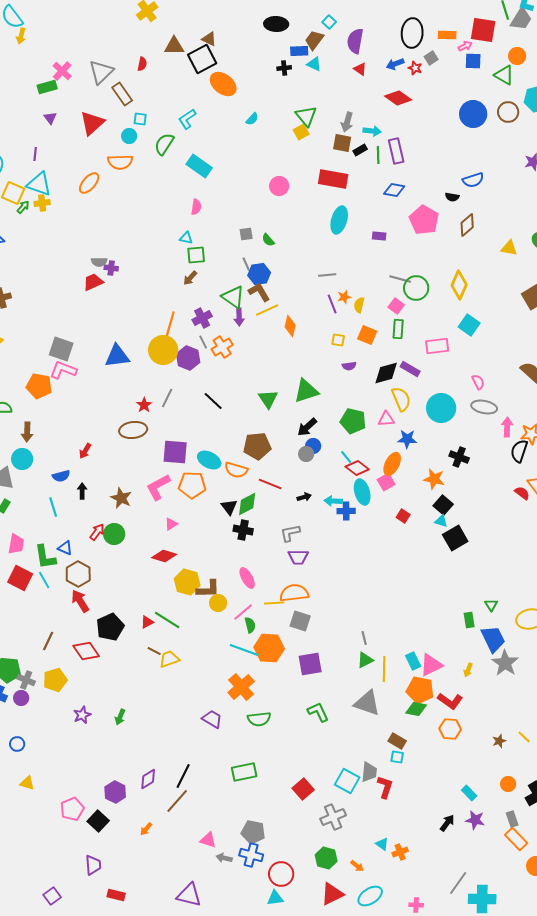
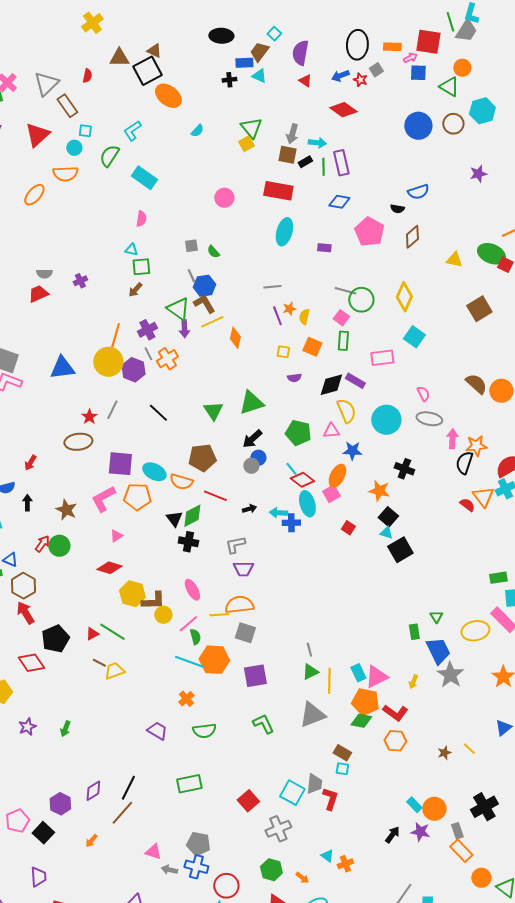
purple cross: (111, 268) -> (80, 281), moved, turned -32
orange cross: (241, 687) -> (186, 699), size x0.6
gray triangle: (367, 703) -> (312, 715), turned -40
orange circle: (508, 784) -> (434, 809), moved, size x1.5

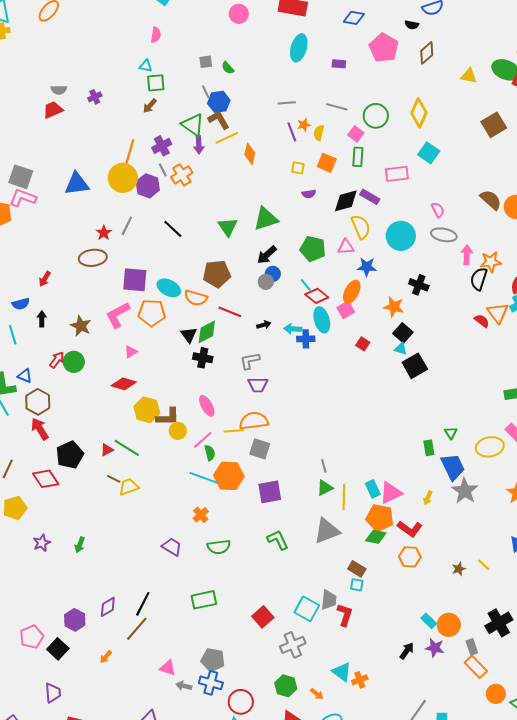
gray line: (345, 291) -> (337, 107), moved
cyan triangle: (327, 856) -> (342, 672), size x1.5

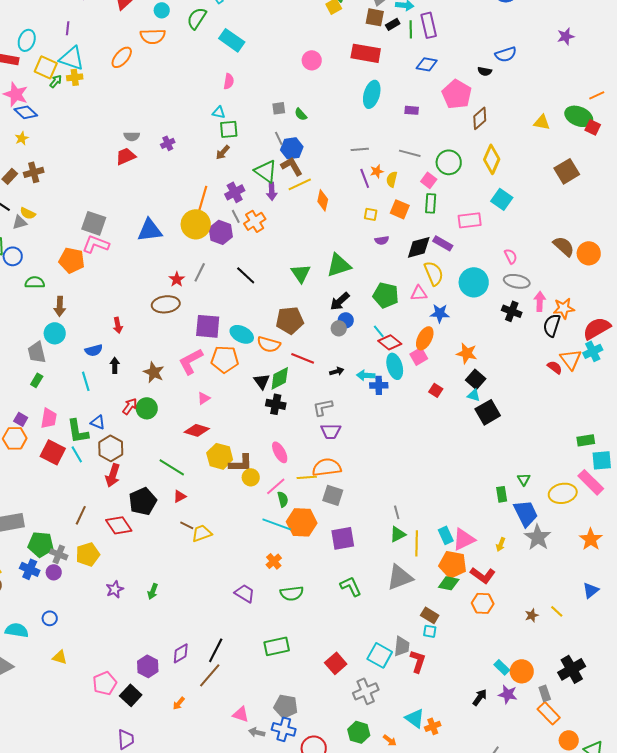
brown diamond: (427, 53) -> (480, 118), moved
red arrow: (45, 279) -> (118, 325), turned -42
black cross: (419, 285) -> (512, 311), moved
red arrow: (40, 429) -> (113, 475), turned -130
green line: (127, 448) -> (172, 467), moved

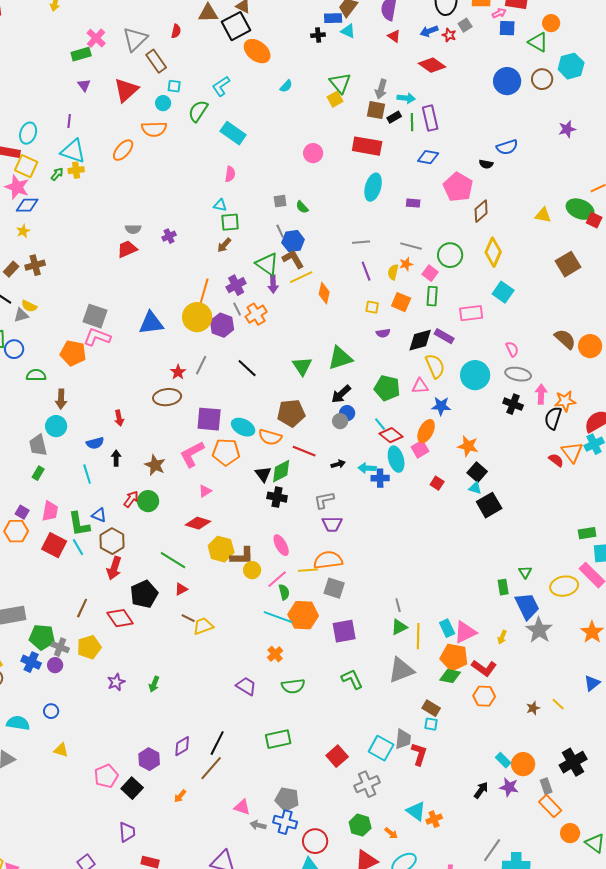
yellow square: (46, 67) -> (26, 166), moved
blue diamond: (26, 112) -> (27, 205), turned -45
orange star: (377, 171) -> (406, 264), moved

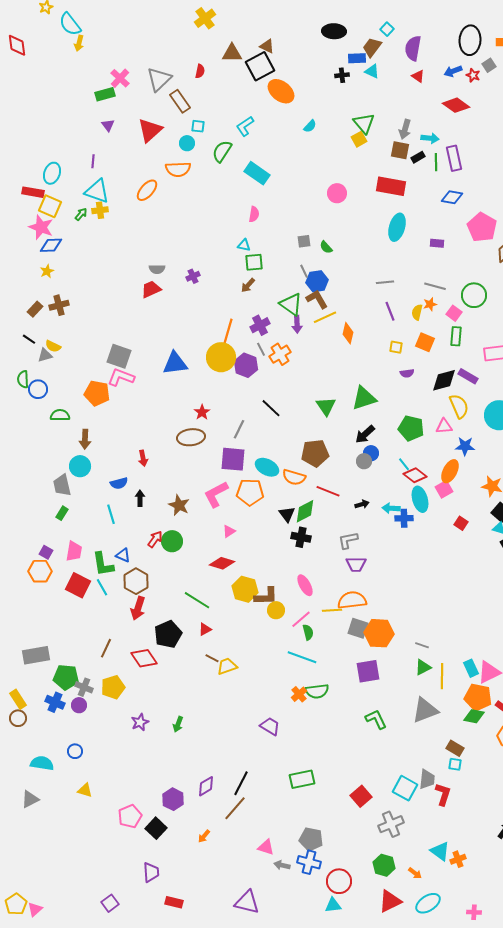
gray line: (201, 365) -> (239, 429), moved
gray line: (398, 605) -> (422, 645), turned -56
orange hexagon: (303, 615) -> (379, 633), moved
green semicircle: (293, 686) -> (317, 691), moved

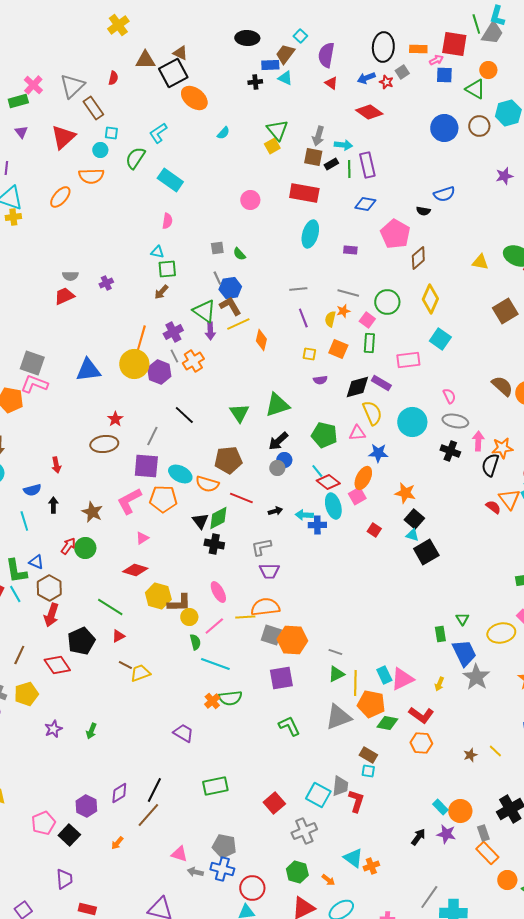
green semicircle: (308, 632) -> (195, 642), moved
orange pentagon: (478, 697) -> (371, 704), moved

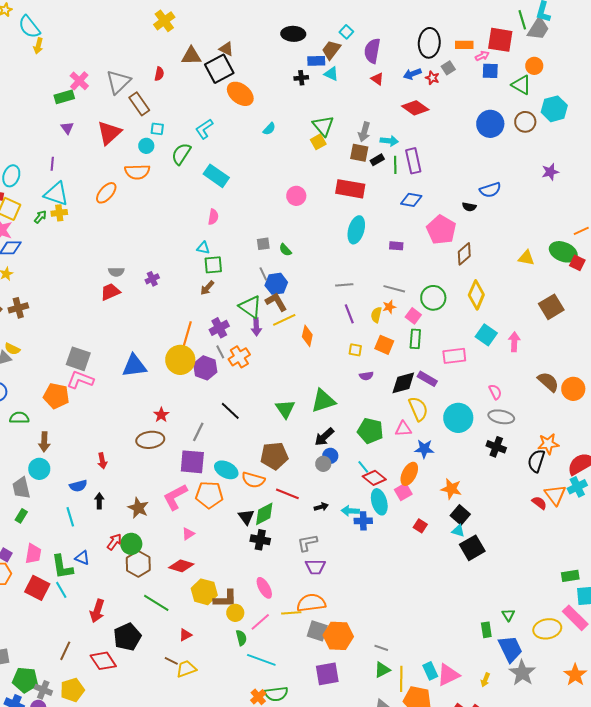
pink arrow: (478, 441) -> (514, 342), moved
brown hexagon: (49, 588) -> (138, 564), moved
red triangle: (118, 636) -> (185, 635), moved

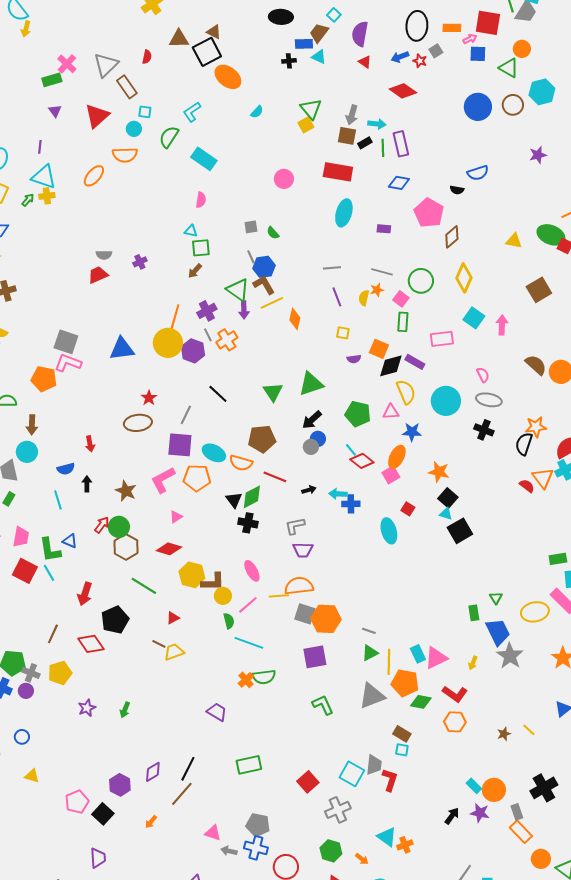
orange square: (384, 345) -> (379, 349), moved
cyan ellipse: (379, 502) -> (389, 531), moved

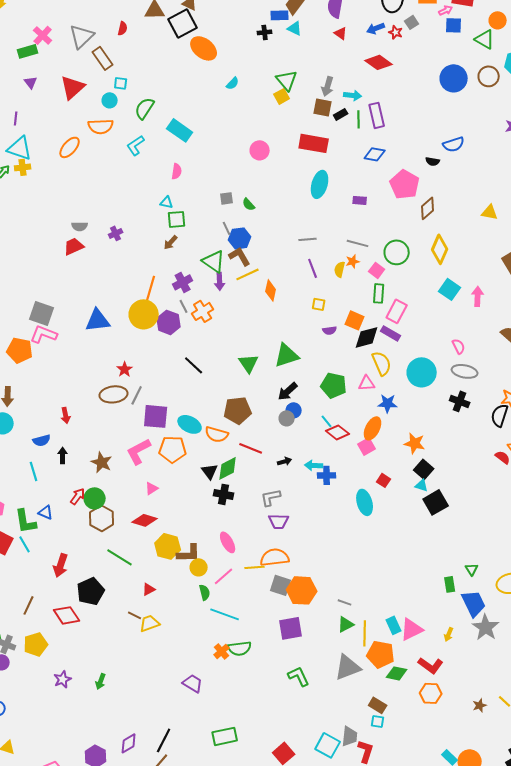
cyan L-shape: (192, 112) -> (136, 145), moved
pink rectangle: (442, 339) -> (397, 311), moved, turned -55
gray line: (186, 415) -> (137, 395), moved

